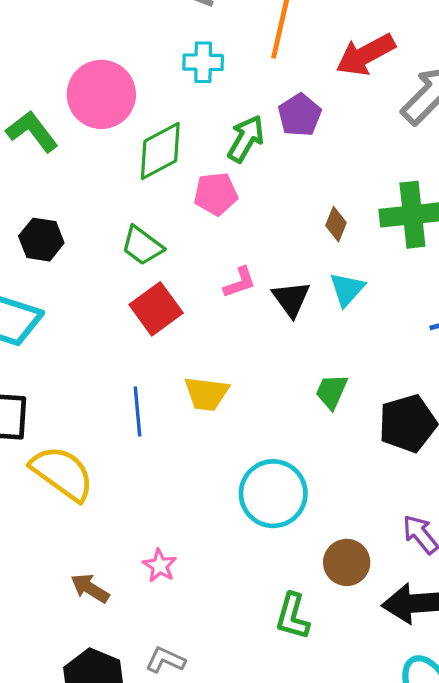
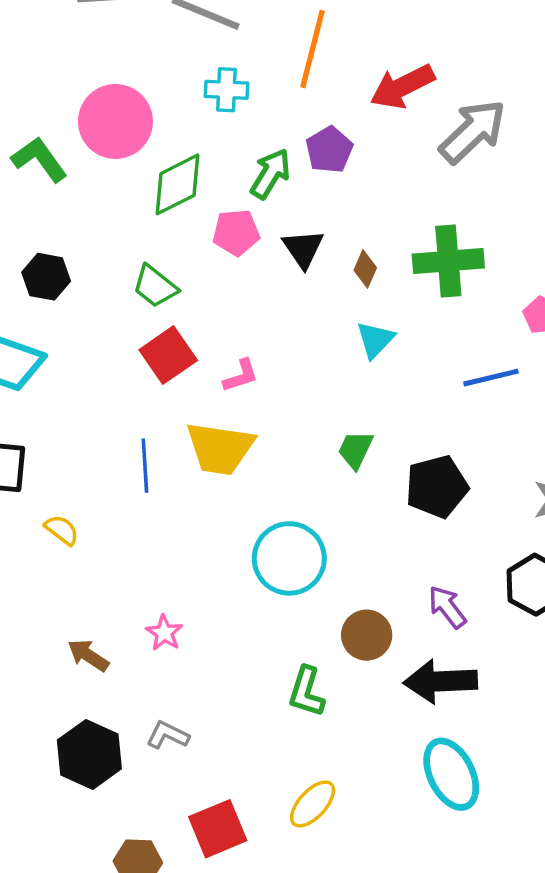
pink L-shape: (240, 282) -> (241, 376), moved
black triangle: (291, 299) -> (303, 249), moved
yellow trapezoid: (206, 394) -> (220, 448), size x1.4
yellow semicircle: (62, 473) -> (62, 530), size x0.5

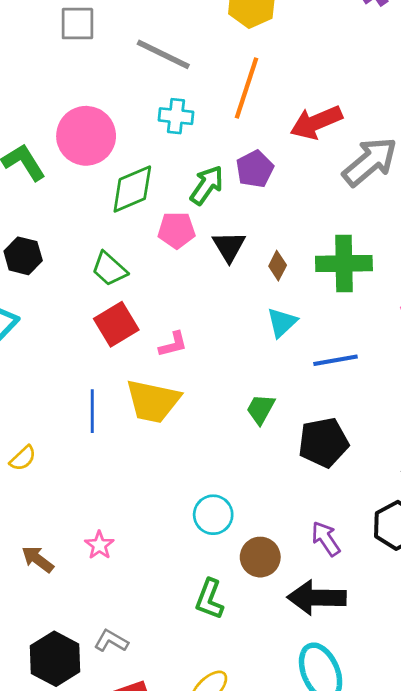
blue line: (491, 378) -> (335, 360), moved
yellow semicircle: (62, 530) -> (23, 458), turned 96
cyan circle: (289, 558) -> (213, 515), moved, size x0.7
gray L-shape: (168, 735) -> (111, 641), moved
black hexagon: (89, 754) -> (55, 659), moved

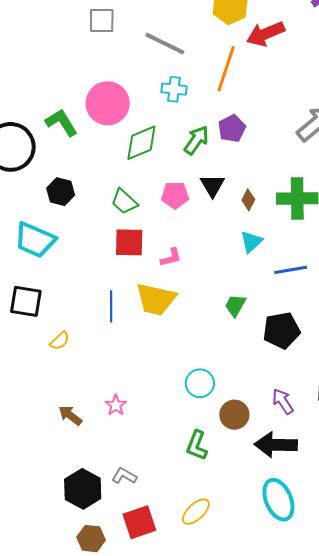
red arrow: (316, 122) -> (265, 34), moved
pink pentagon: (177, 230) -> (175, 195), moved
red square: (116, 324) -> (129, 242), turned 32

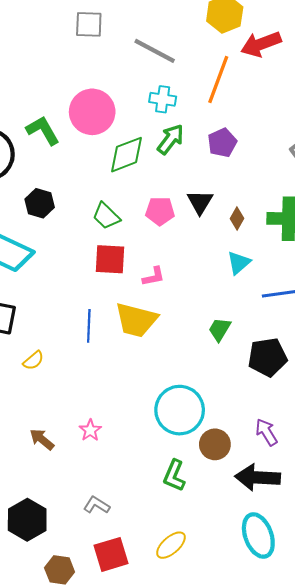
green arrow: (196, 140) -> (171, 139), moved
cyan circle: (200, 383) -> (180, 410), size x1.6
black hexagon: (83, 489) -> (27, 520), moved

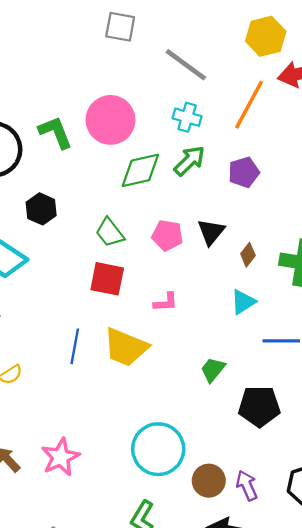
pink L-shape: (154, 277) -> (166, 302), moved
pink star: (90, 430) -> (60, 457), size x1.6
brown circle: (215, 444) -> (209, 481), moved

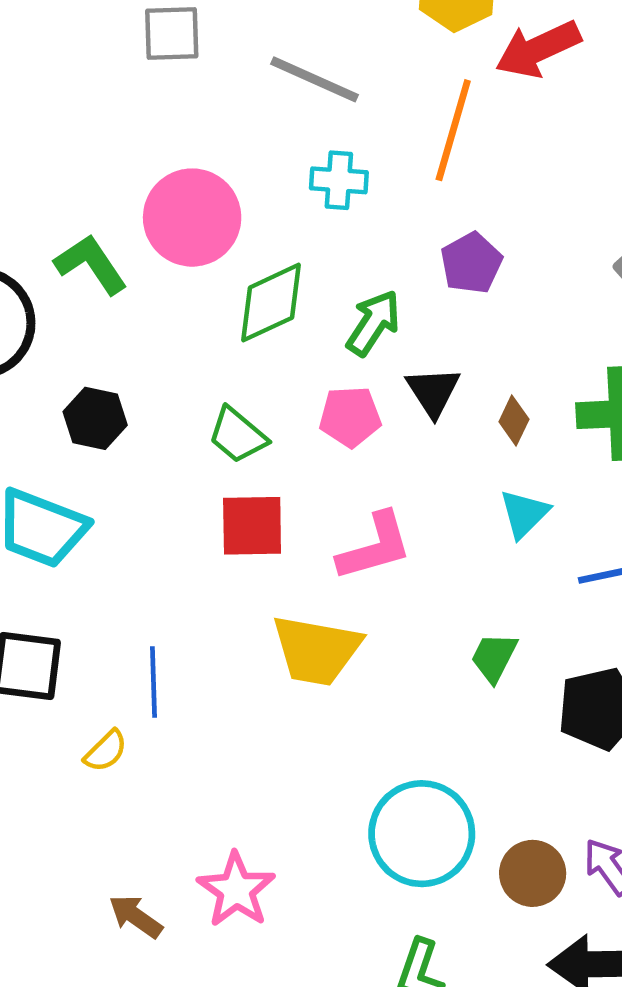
green arrow: (189, 161) -> (373, 323), moved
pink L-shape: (166, 302) -> (375, 547), size x1.6
blue line: (75, 346) -> (154, 682), moved

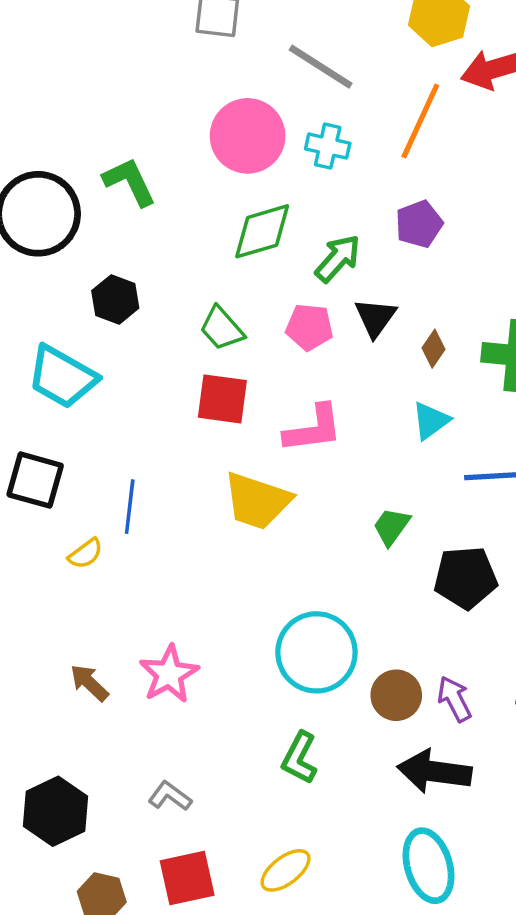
pink circle: (192, 218) -> (248, 136), moved

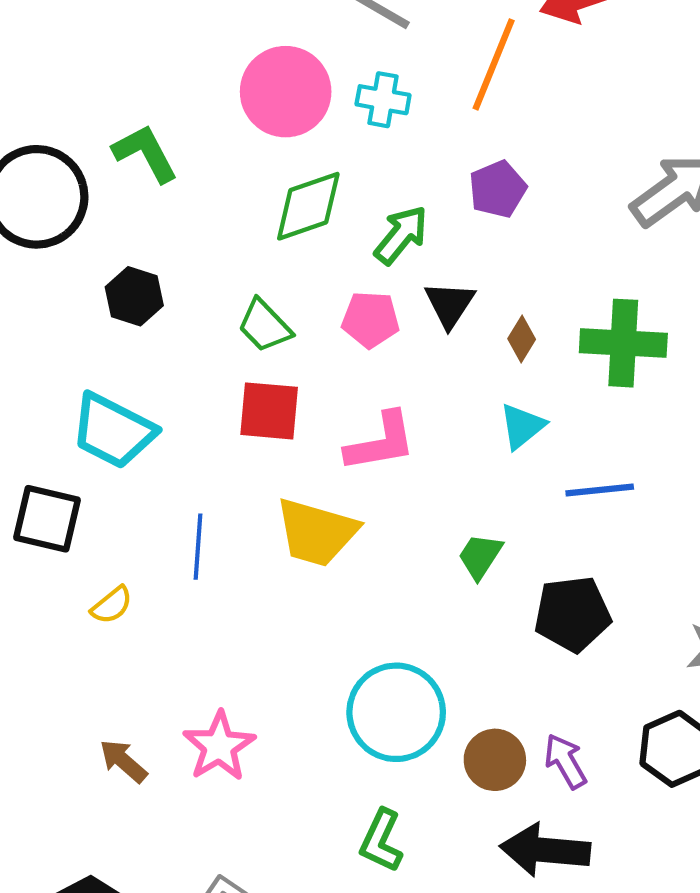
cyan trapezoid: (62, 377) -> (113, 431), moved
blue line: (130, 507) -> (198, 547), moved

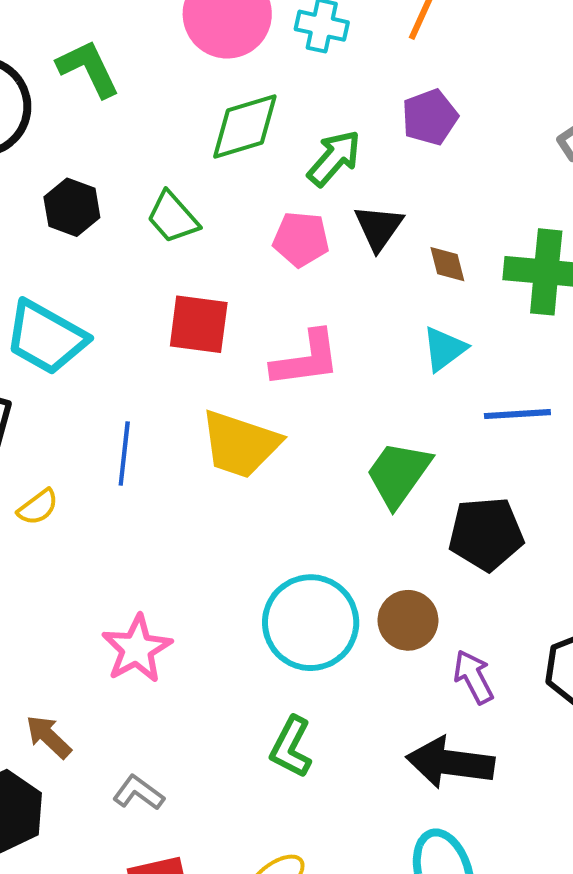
green trapezoid: (265, 326) -> (173, 217), moved
brown diamond: (522, 339) -> (447, 264), turned -48
green trapezoid: (480, 556) -> (398, 474), size x1.5
brown circle: (495, 760) -> (408, 620), moved
brown arrow: (123, 761) -> (49, 737), moved

